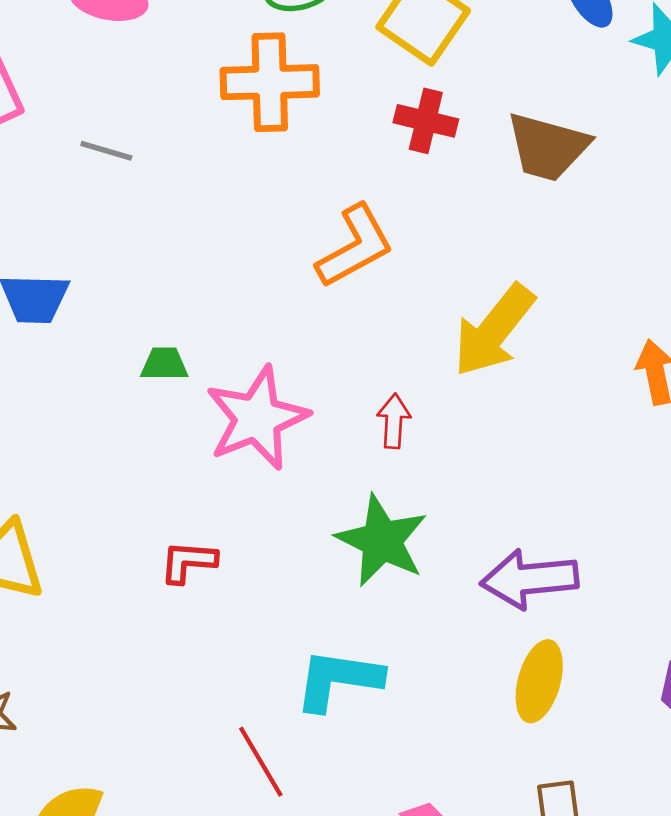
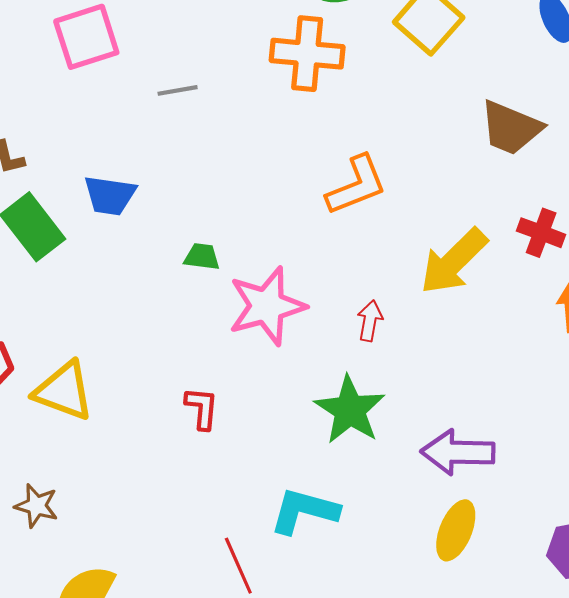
red cross: (426, 121) -> (541, 233), moved
gray line: (106, 151) -> (178, 90), turned -33
red L-shape: (188, 562) -> (202, 408), turned 84

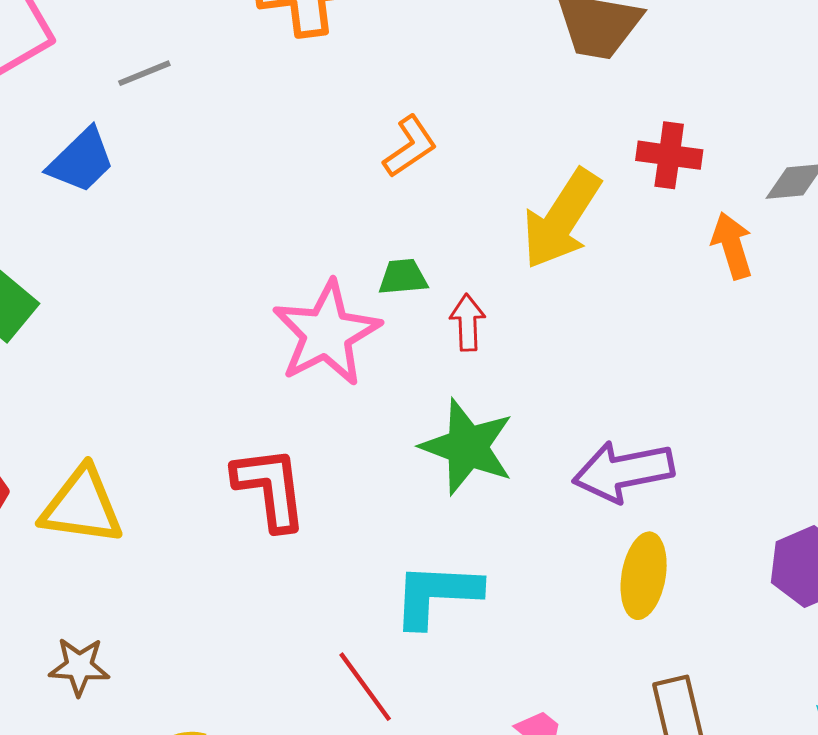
orange L-shape: (356, 185) -> (410, 147), size x0.7
blue trapezoid: (110, 195) -> (81, 161), moved, turned -40
green trapezoid: (202, 257) -> (403, 277), moved
red L-shape: (202, 408) -> (270, 488), size x1.5

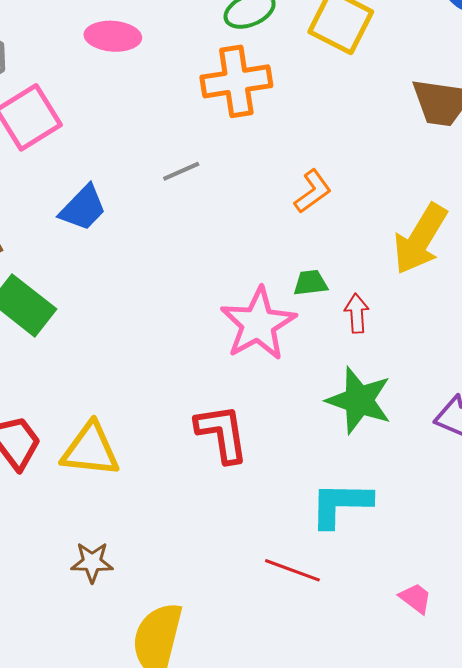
gray line: (144, 73) -> (181, 171), moved
red line: (365, 687) -> (292, 570), turned -32

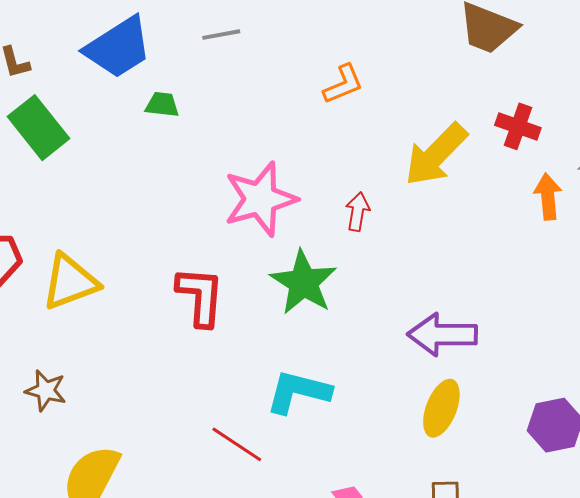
blue trapezoid: (83, 208) -> (118, 47), size x1.4
green trapezoid: (310, 283) -> (162, 105), moved
green star: (359, 400) -> (303, 282), moved
yellow triangle: (91, 450) -> (70, 282), turned -40

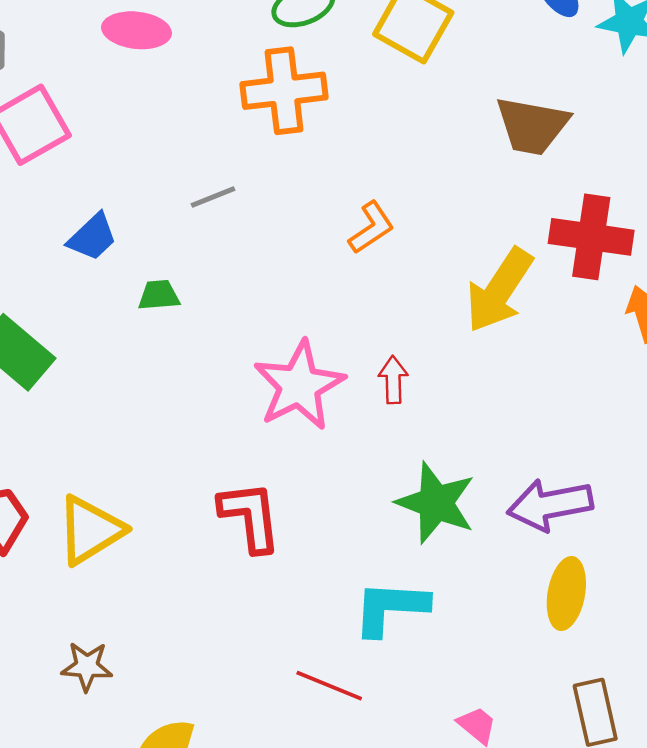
blue trapezoid: (118, 47) -> (92, 237), size x0.6
red cross: (518, 126) -> (591, 237), size x1.5
red arrow: (358, 212) -> (393, 380), moved
green star: (303, 282) -> (436, 503), moved

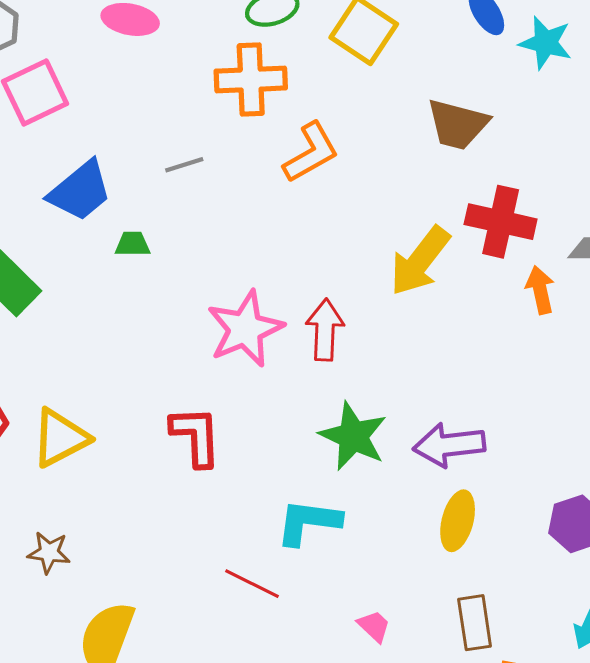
orange L-shape: (371, 228) -> (311, 153), moved, size x1.4
blue trapezoid: (92, 237) -> (80, 191), size x1.5
red arrow: (393, 380) -> (325, 330), size x1.5

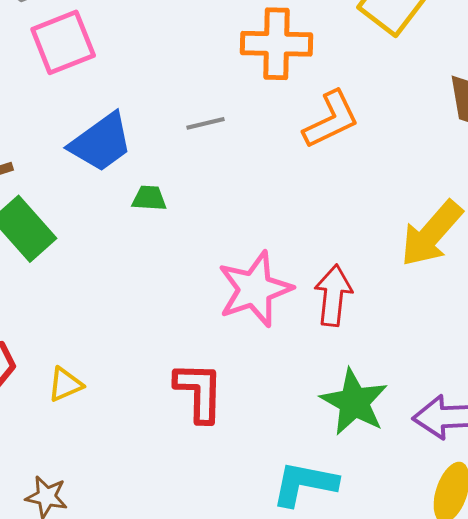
yellow triangle: (60, 438) -> (65, 385), size x0.6

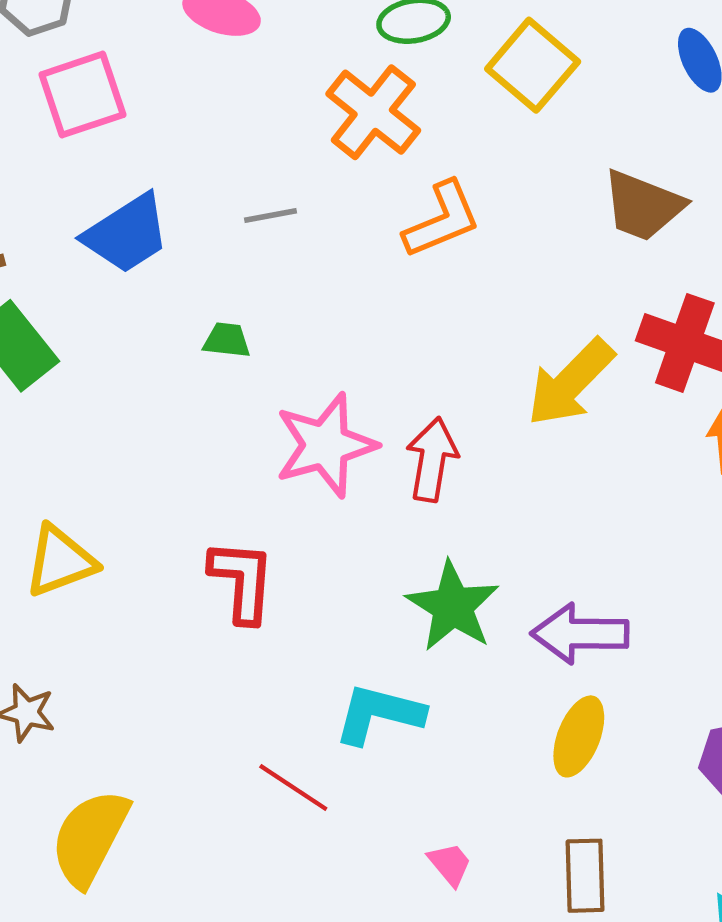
orange cross: (277, 44) -> (373, 112), turned 34
green trapezoid: (149, 198) -> (227, 340), moved
yellow triangle: (65, 385) -> (60, 561), size x1.5

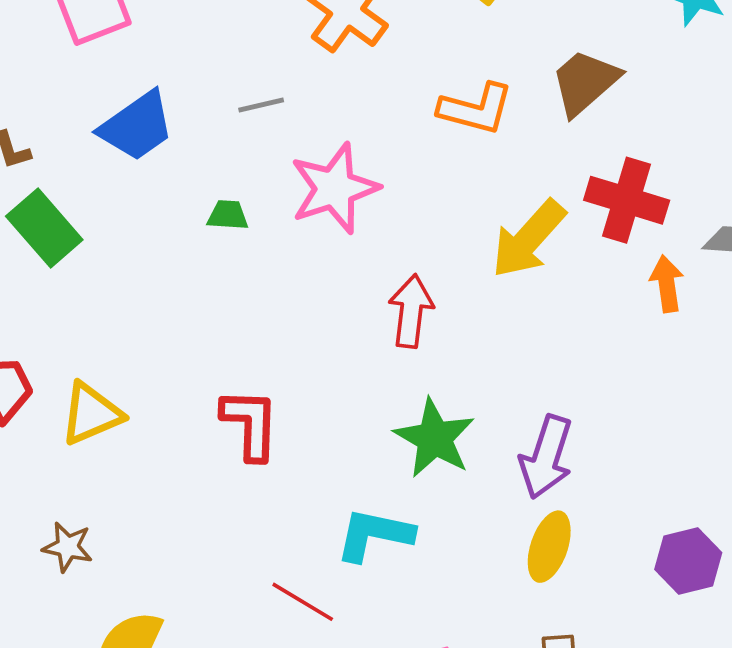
brown trapezoid: (643, 206) -> (585, 82), turned 120
orange L-shape: (442, 220) -> (476, 109), moved, turned 40
pink star: (326, 445) -> (334, 188), moved
purple arrow: (580, 634) -> (546, 457), turned -70

